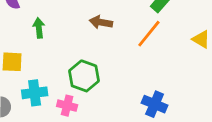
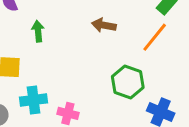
green hexagon: (84, 76) -> (128, 82), moved

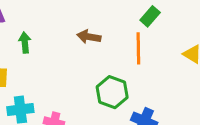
orange line: (155, 37) -> (138, 48), turned -40

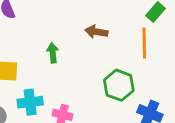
green arrow: (25, 43) -> (53, 53), moved

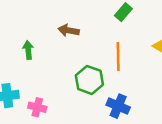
orange line: (144, 43) -> (118, 56), moved

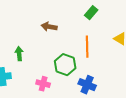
green arrow: (28, 50) -> (19, 54), moved
pink cross: (37, 107) -> (43, 84), moved

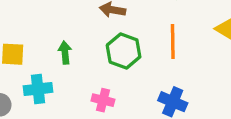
green hexagon: (65, 65) -> (124, 51), moved

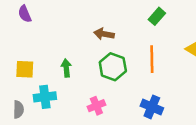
pink cross: (103, 100) -> (96, 106), turned -36

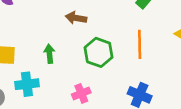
brown arrow: (104, 34) -> (76, 18), moved

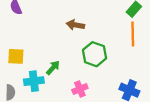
orange line: (140, 44) -> (133, 34), moved
green arrow: (50, 54) -> (53, 68), moved, turned 48

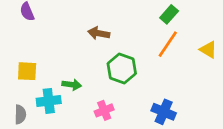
orange line: (133, 34) -> (168, 44), turned 35
green arrow: (53, 68) -> (72, 85), turned 56

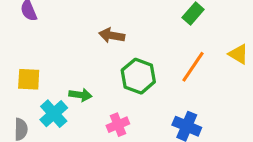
orange line: (168, 44) -> (193, 67), moved
cyan cross: (49, 101) -> (54, 114), turned -35

